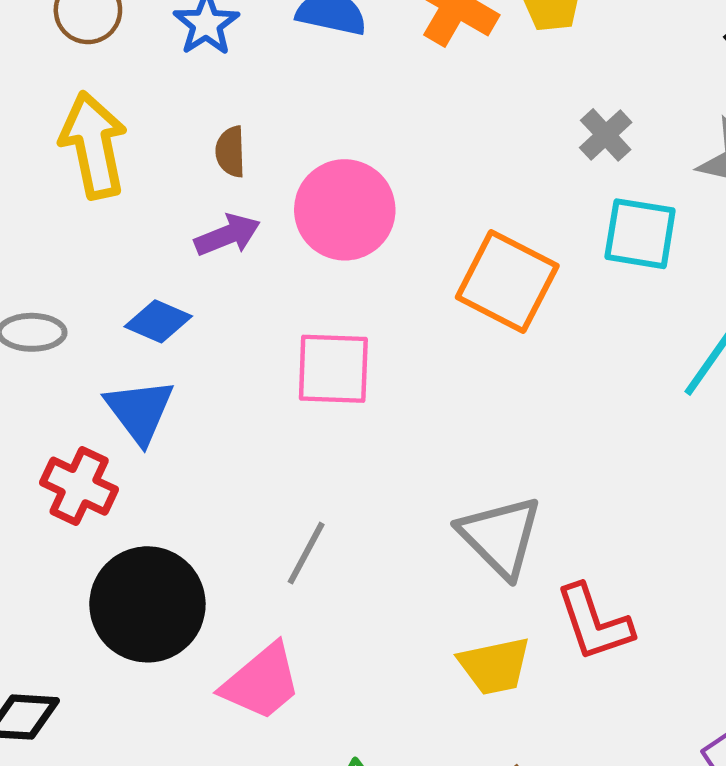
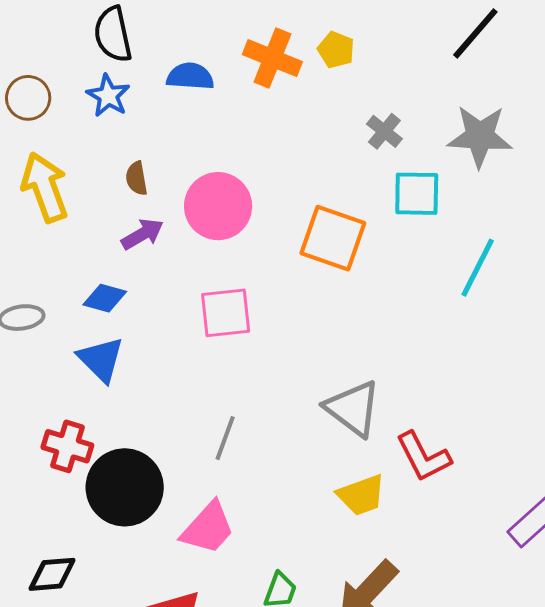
red cross: (79, 486) -> (67, 446), moved

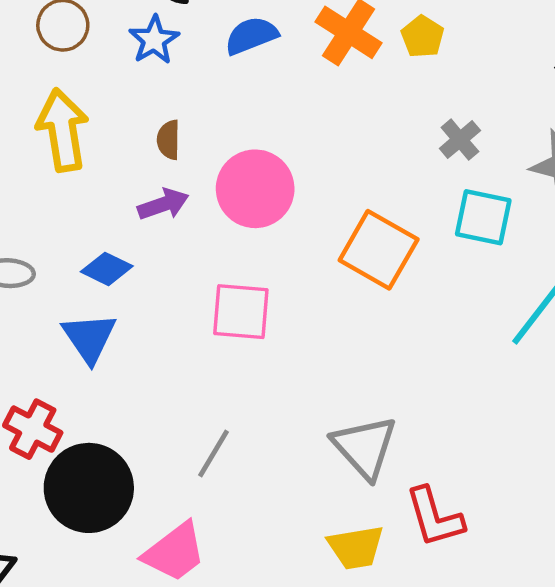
blue semicircle: (190, 76) -> (251, 36), turned -36

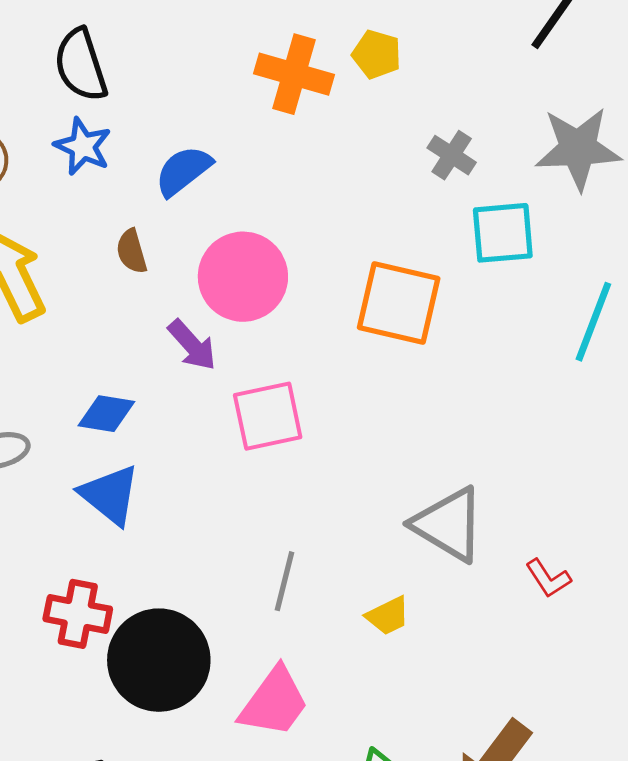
blue semicircle: (251, 36) -> (183, 171), moved
purple arrow: (163, 204) -> (192, 345), moved, turned 84
red L-shape: (434, 517) -> (548, 578), size x0.6
yellow trapezoid: (356, 547) -> (388, 616), moved, size x0.7

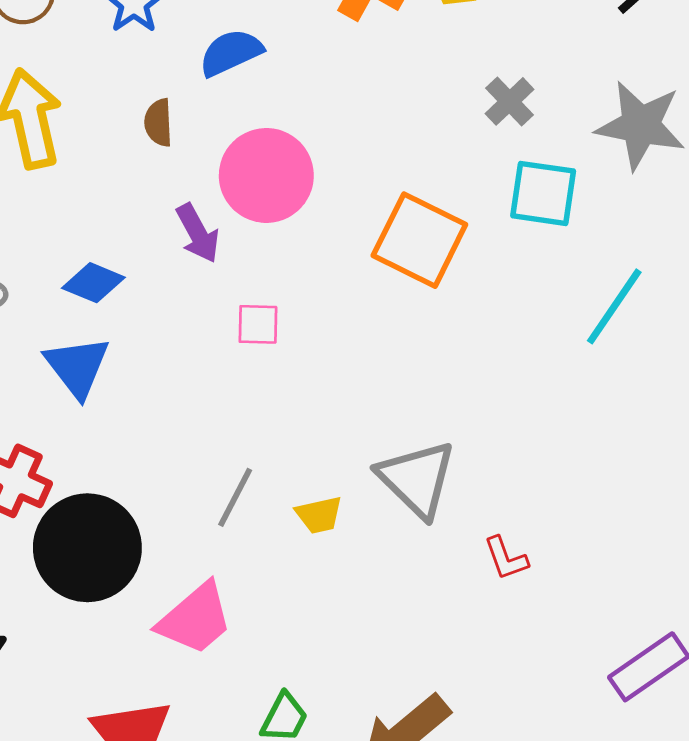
pink square: (268, 416) -> (258, 324), size x0.6
yellow trapezoid: (388, 616) -> (319, 515), moved

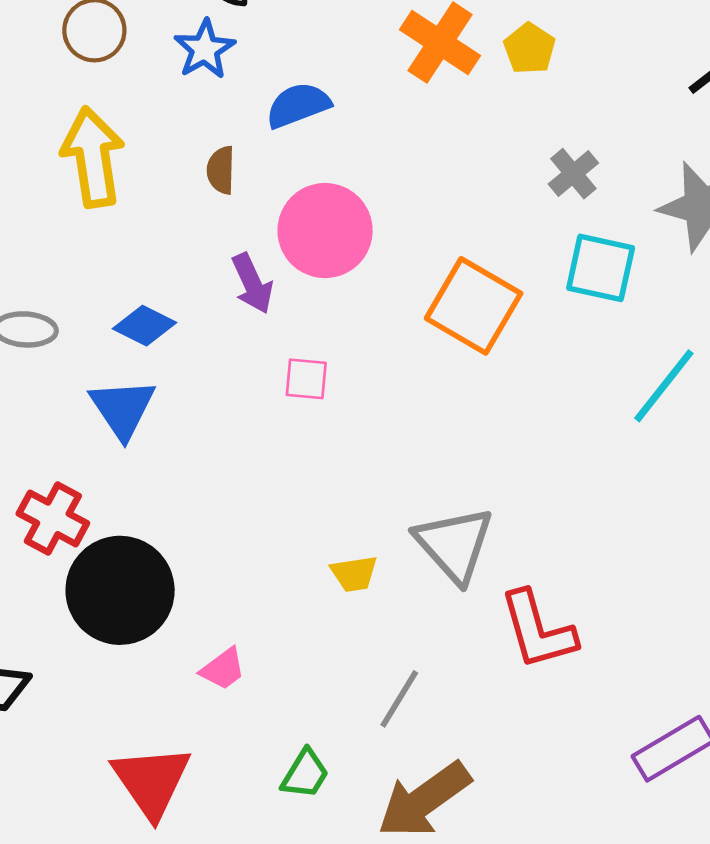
gray line: (235, 497) -> (399, 699), moved
red L-shape: (506, 558) -> (538, 630), size x1.8
pink trapezoid: (195, 619) -> (223, 669), size x0.6

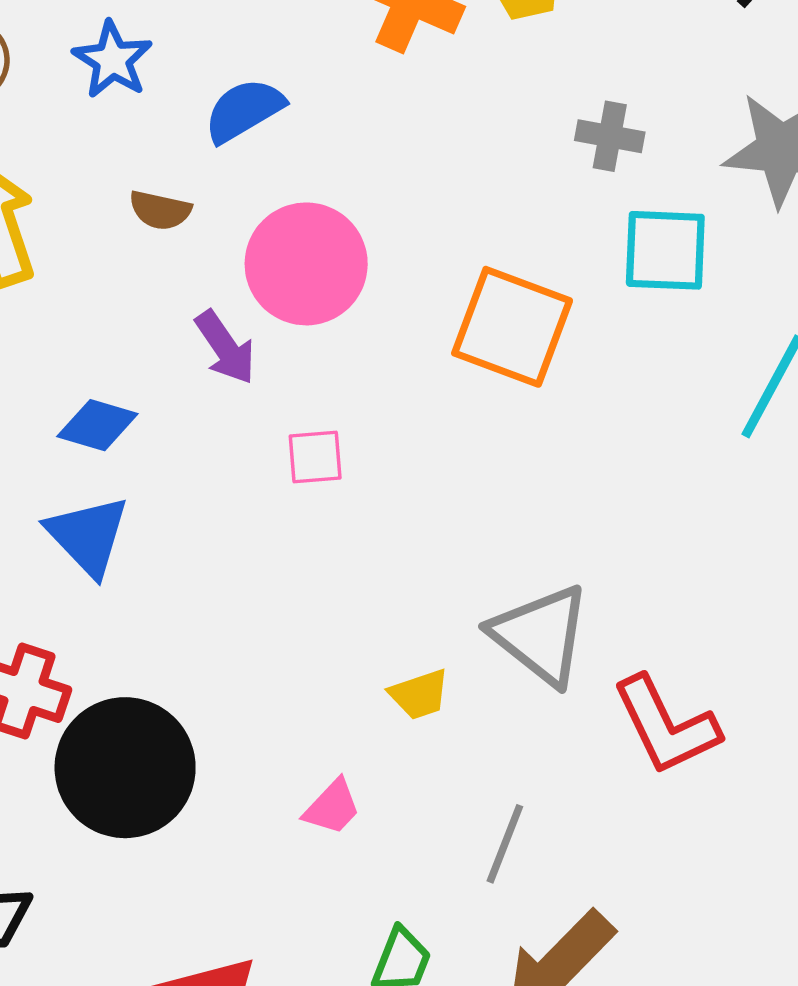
brown semicircle: (221, 170) -> (160, 210), turned -69
gray cross: (573, 174) -> (610, 136), turned -30
pink trapezoid: (223, 669) -> (332, 807), moved

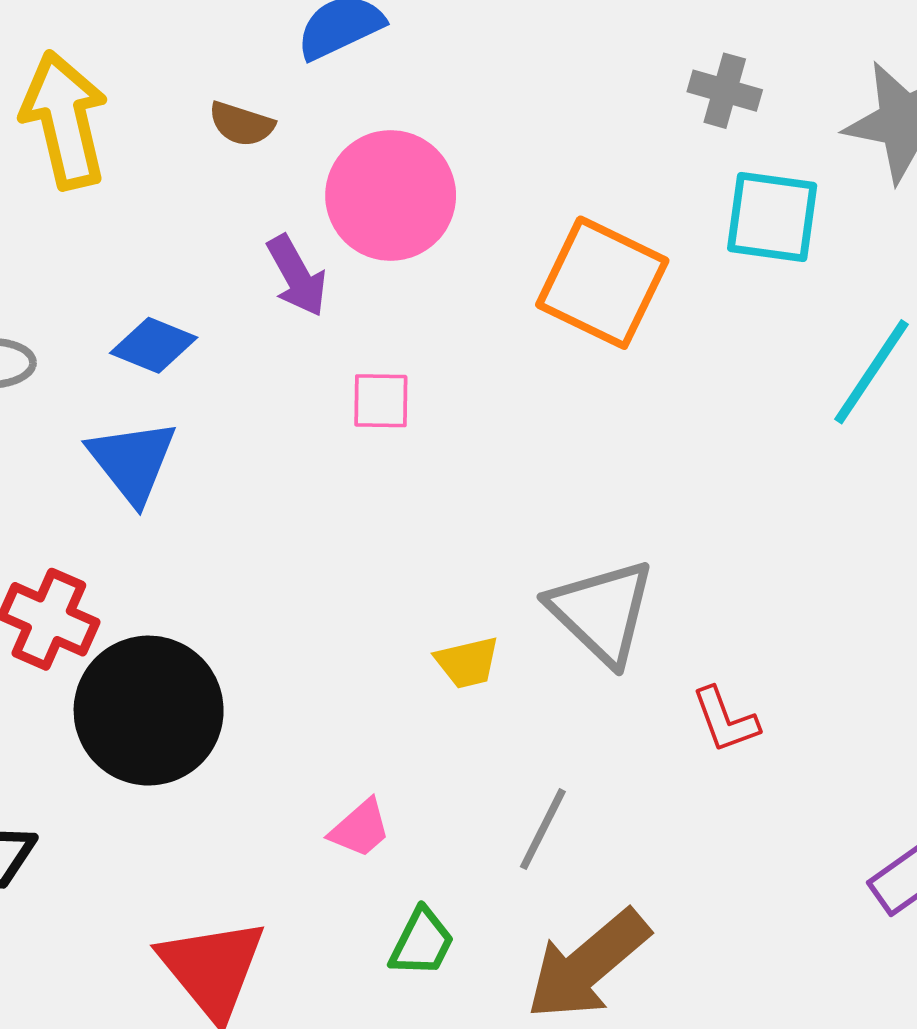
red L-shape: (666, 725) -> (725, 720), size x0.6
pink trapezoid: (332, 807) -> (360, 829), moved

